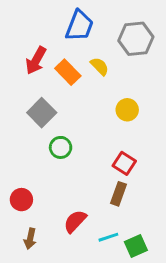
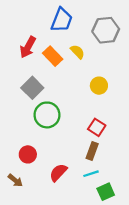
green circle: (61, 147) -> (47, 115), size x1.5
red circle: (21, 200) -> (28, 154), moved
cyan line: (108, 237) -> (91, 174), moved
brown arrow: (30, 239) -> (15, 180), moved, turned -63

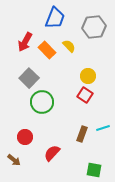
red square: (97, 127) -> (85, 95), moved
cyan line: (91, 174) -> (103, 128), moved
green square: (106, 192) -> (94, 170), turned 35

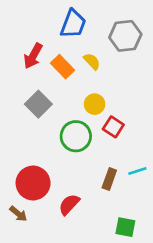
yellow circle: (88, 76) -> (95, 104), moved
green circle: (42, 102) -> (76, 136), moved
red circle: (25, 137) -> (33, 183), size x1.6

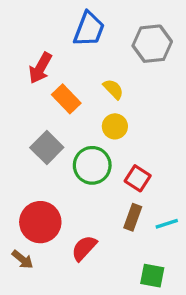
yellow semicircle: (92, 61) -> (113, 89), moved
orange rectangle: (62, 67) -> (66, 99), moved
gray square: (38, 104) -> (47, 148), moved
red square: (113, 127) -> (138, 178), moved
cyan line: (137, 171) -> (167, 224), moved

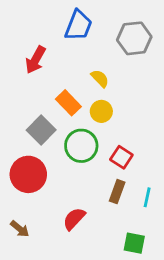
orange rectangle: (66, 99) -> (68, 103), moved
red circle: (40, 222) -> (28, 174), moved
cyan line: (167, 224) -> (147, 197), turned -60

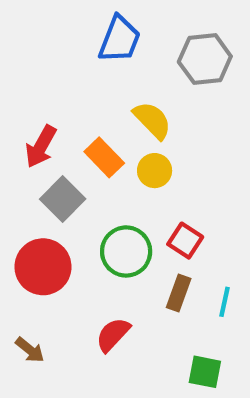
red arrow: (35, 60) -> (41, 147), moved
yellow semicircle: (100, 78) -> (152, 120), size x1.4
green circle: (81, 146) -> (126, 251), moved

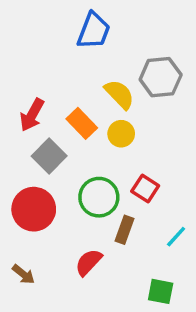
gray hexagon: (205, 59) -> (161, 77), moved
brown rectangle: (179, 293) -> (125, 230), moved
cyan line: (225, 302) -> (176, 237), turned 30

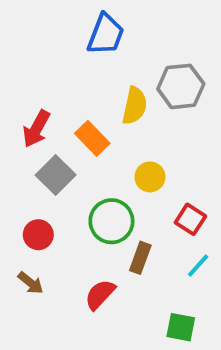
yellow semicircle: (119, 94) -> (135, 106), turned 56
yellow circle: (121, 134) -> (150, 177), moved
red square: (145, 189) -> (190, 219), moved
red circle: (34, 209) -> (38, 235), size x0.6
brown arrow: (23, 274) -> (31, 283), moved

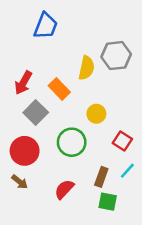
blue trapezoid: (106, 34) -> (46, 26), moved
red circle: (38, 235) -> (25, 151), size x1.5
brown rectangle: (140, 258) -> (101, 177), moved
green square: (181, 327) -> (108, 202), moved

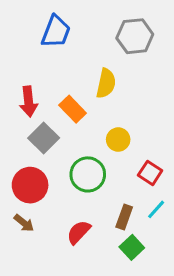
gray hexagon: (116, 56) -> (135, 36), moved
red arrow: (23, 83) -> (29, 102), turned -35
green square: (108, 202) -> (132, 247), turned 36

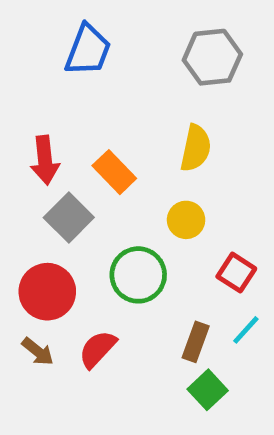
yellow semicircle: (106, 83) -> (196, 148), moved
red semicircle: (79, 232) -> (98, 349), moved

